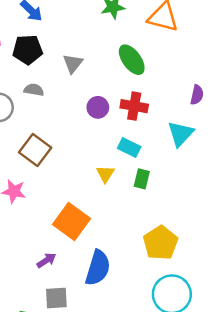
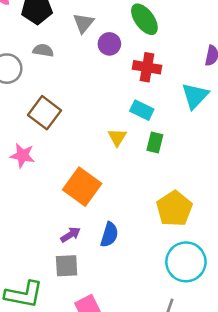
purple circle: (98, 107) -> (109, 44), moved
purple arrow: (46, 260) -> (70, 235), moved
blue semicircle: (98, 268) -> (109, 235), size x0.7

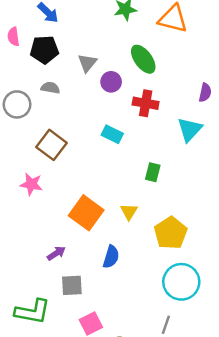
cyan rectangle: (142, 110) -> (112, 134), moved
yellow triangle: (117, 137) -> (129, 212), moved
purple arrow: (70, 235) -> (56, 253), moved

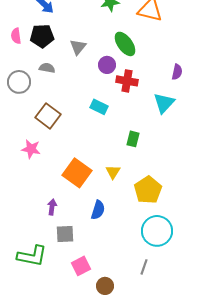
pink semicircle: (13, 37) -> (16, 36), moved
purple circle: (111, 82) -> (107, 65), moved
purple arrow: (56, 253) -> (52, 207), turned -49

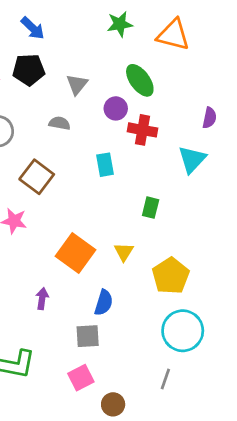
gray semicircle: (47, 68) -> (59, 123), moved
cyan rectangle: (99, 107) -> (105, 165), turned 54
gray square: (65, 234) -> (88, 336), moved

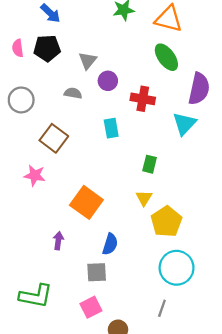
green ellipse: (140, 80) -> (166, 57), moved
purple circle: (116, 108) -> (108, 81), moved
purple semicircle: (209, 118) -> (199, 89), size x1.8
yellow triangle: (124, 252) -> (144, 198), moved

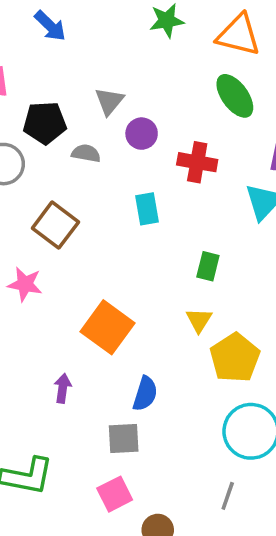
black pentagon: (47, 48) -> (45, 123), moved

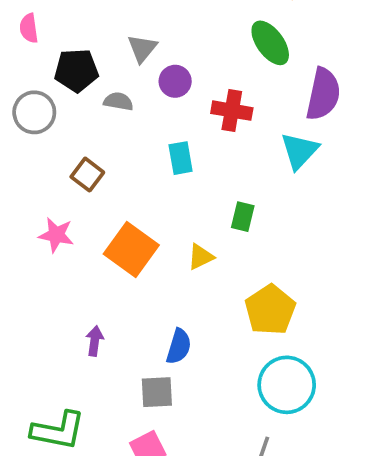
brown square: (55, 225) -> (87, 175), size x0.7
yellow triangle: (199, 320) -> (201, 257), moved, turned 32
orange square: (108, 327) -> (131, 250), moved

